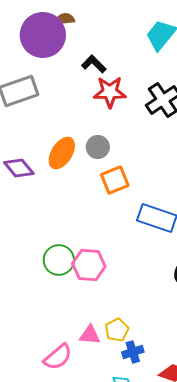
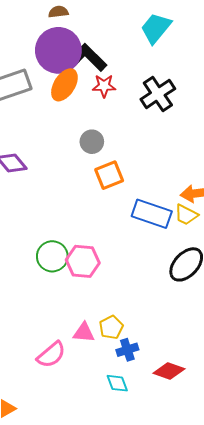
purple circle: (43, 35) -> (58, 50), moved
black L-shape: (94, 64) -> (88, 57), size x1.5
red star: (110, 92) -> (104, 86), size x0.7
orange ellipse: (62, 153) -> (64, 85), moved

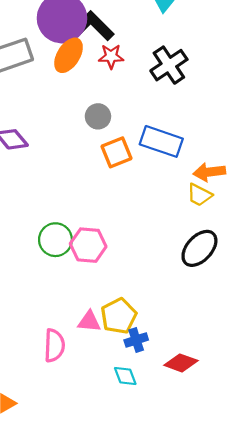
blue rectangle: (152, 214) -> (161, 141), moved
yellow pentagon: (111, 327) -> (119, 316), size x1.4
pink semicircle: (51, 355) -> (54, 345), turned -48

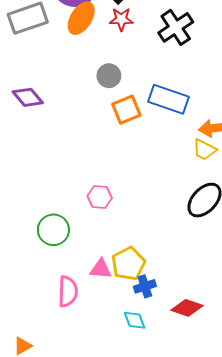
green circle: (55, 240) -> (53, 230), moved
pink hexagon: (88, 245) -> (100, 197), size x0.7

